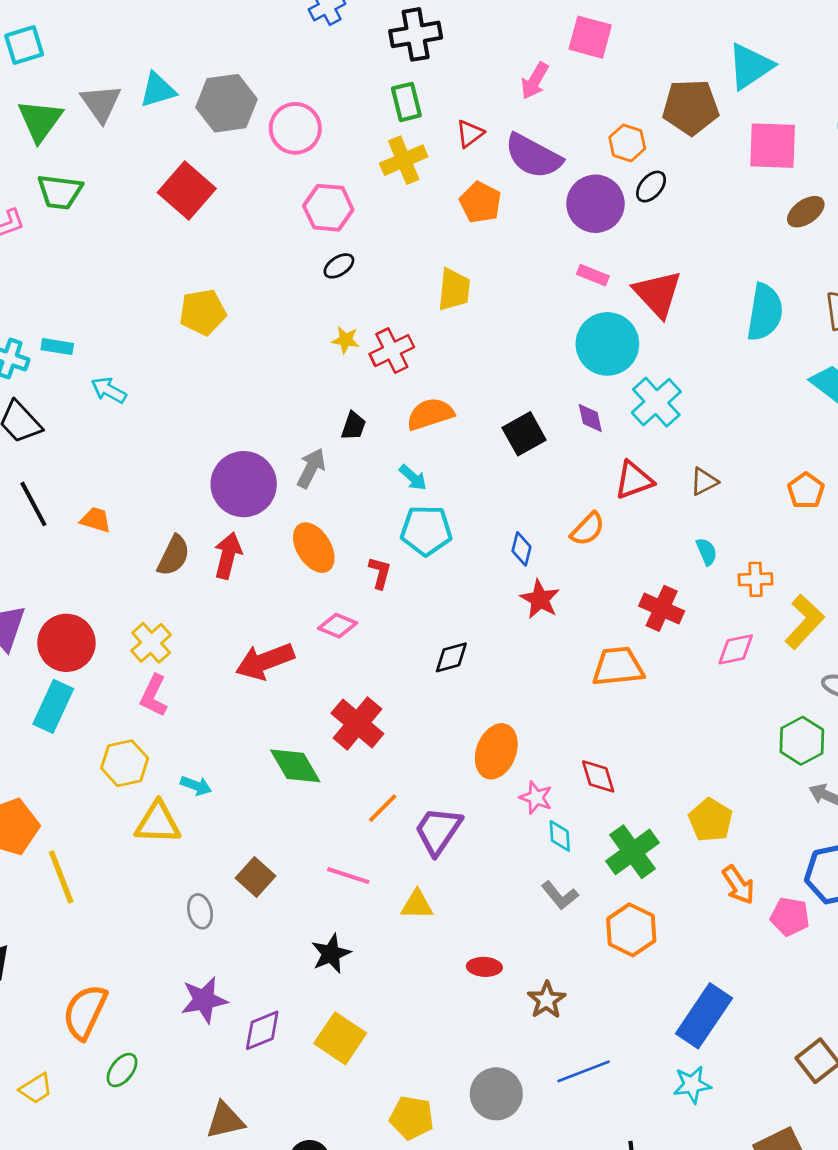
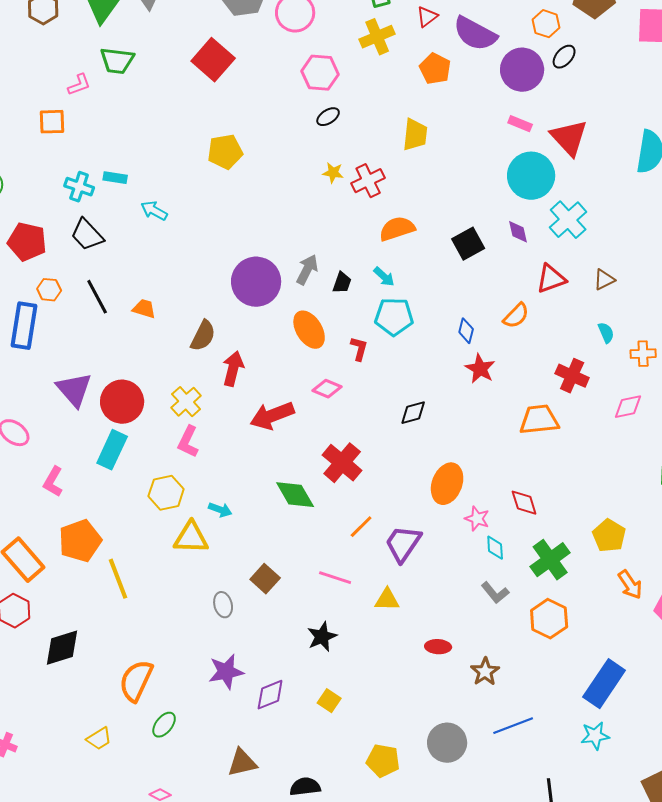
black trapezoid: (353, 426) -> (342, 283), moved
red arrow: (228, 556) -> (233, 369), moved
yellow square: (340, 1038) -> (329, 701), size x0.6

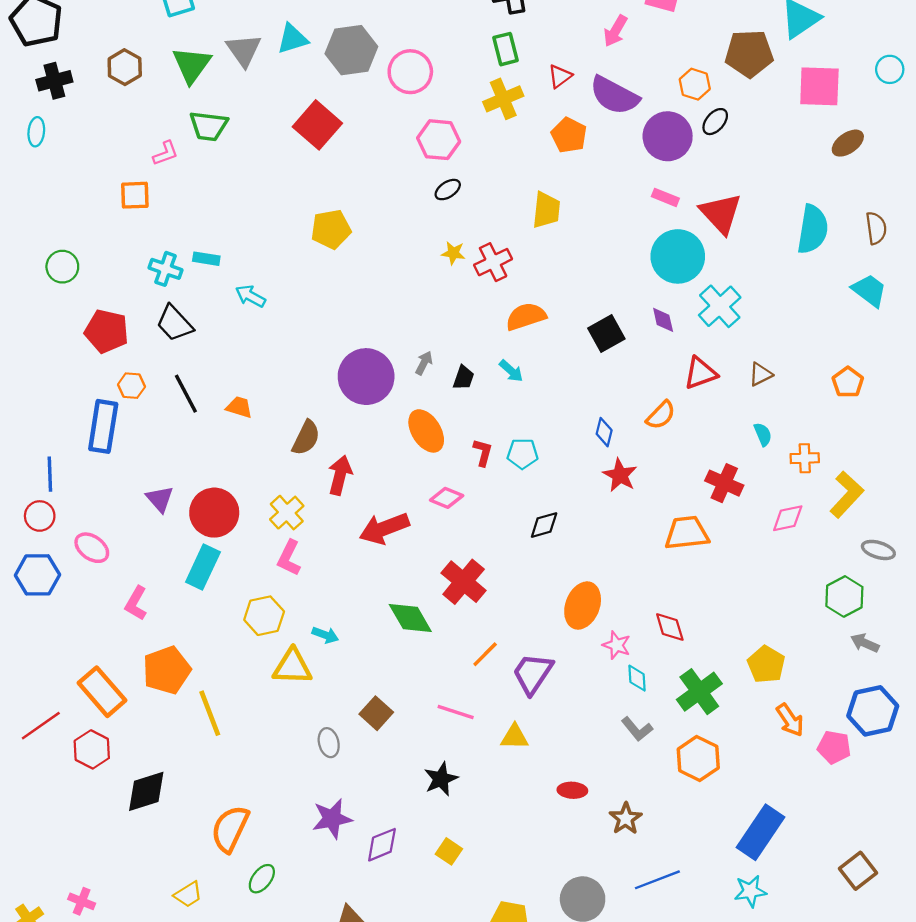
gray arrow: (307, 270) -> (424, 363), size x0.7
cyan pentagon: (394, 317) -> (523, 454), moved, size x0.7
purple triangle: (74, 390) -> (160, 499), size x0.7

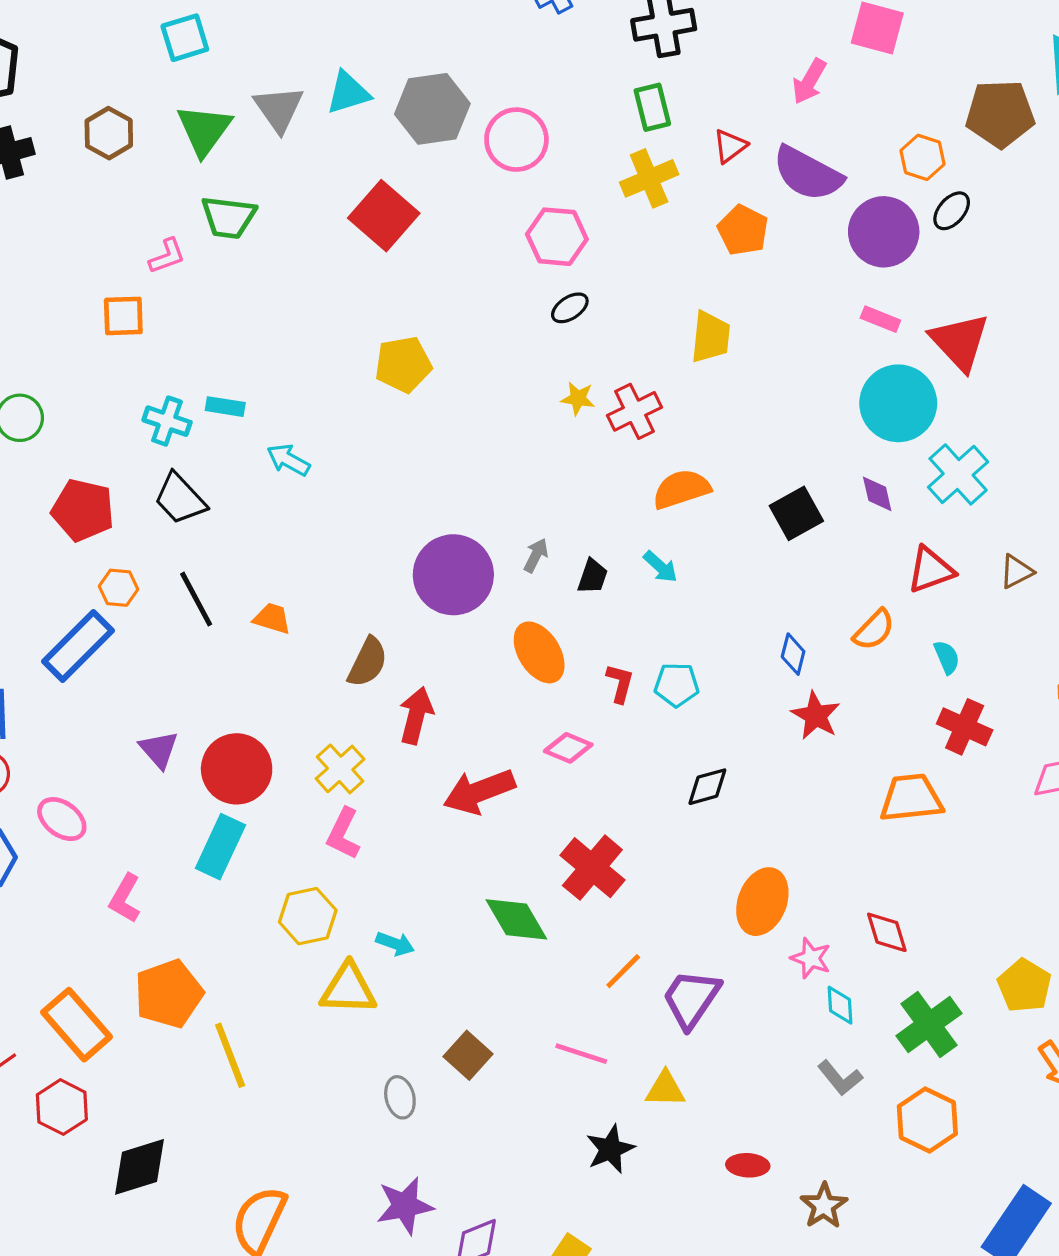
blue rectangle: (103, 426) -> (78, 646), turned 36
cyan semicircle: (763, 434) -> (947, 657), moved
black star: (441, 779) -> (610, 1149), moved

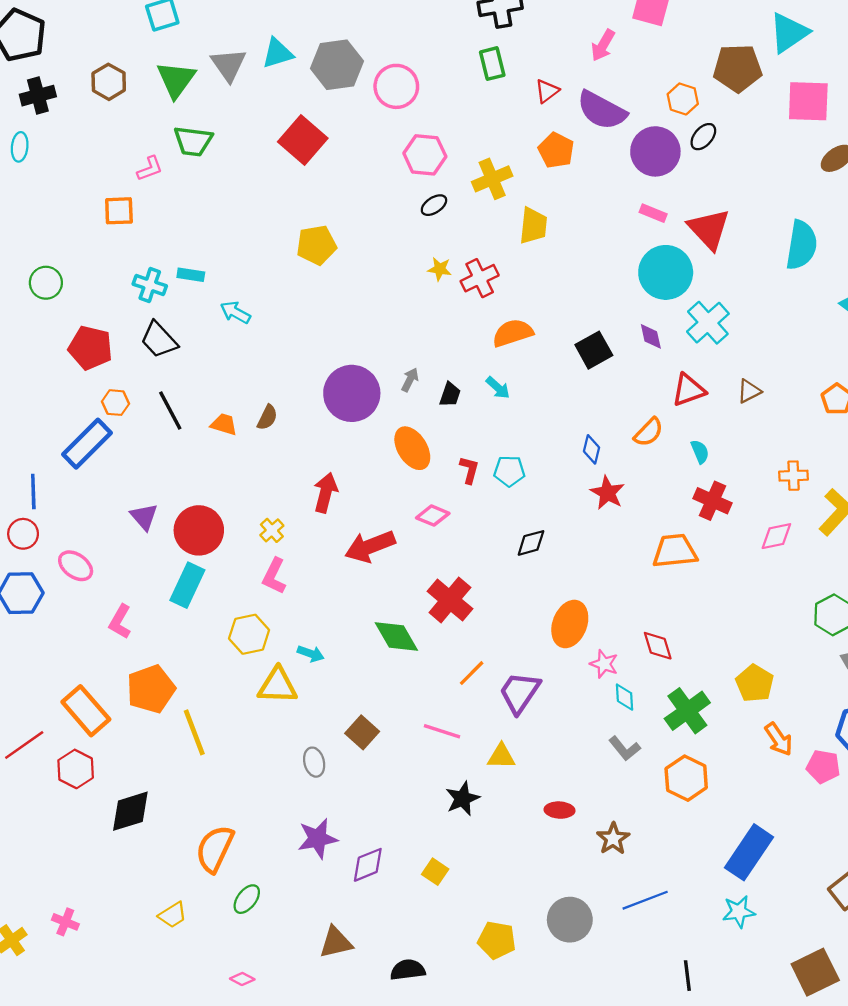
yellow cross: (649, 178) -> (492, 179), moved
brown semicircle: (368, 662) -> (267, 417), moved, size x0.7
yellow cross: (340, 769) -> (272, 530), size x0.7

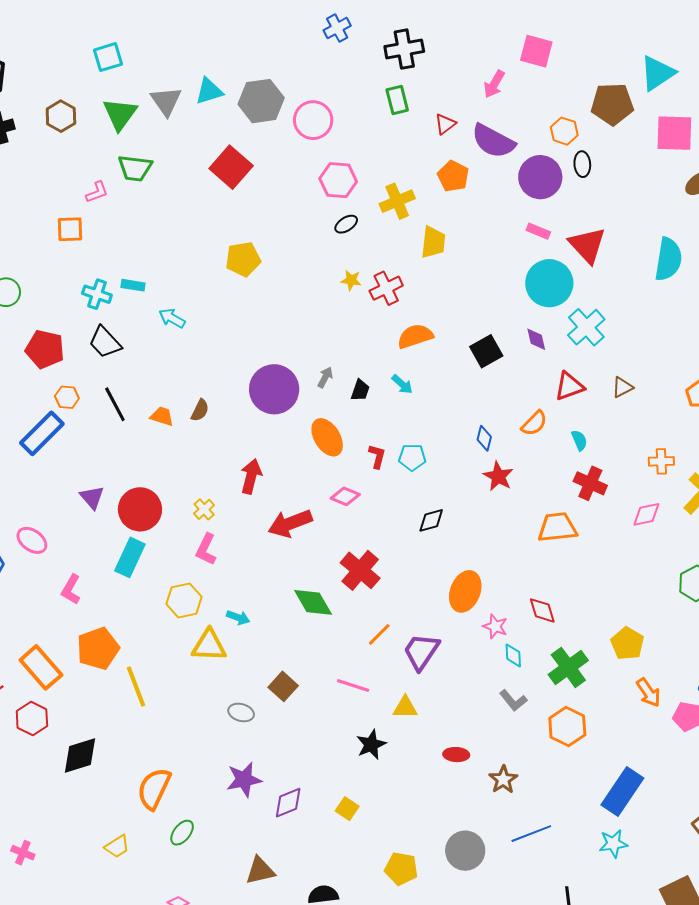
black ellipse: (703, 137) -> (582, 164), turned -45
gray ellipse: (314, 762) -> (241, 713), turned -60

